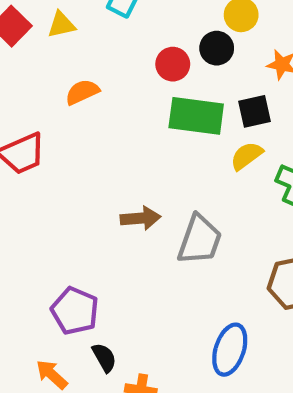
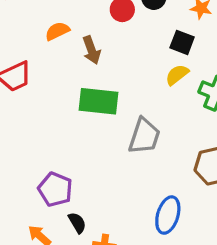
black square: (254, 111) -> (182, 42), turned 35
green rectangle: (196, 116) -> (99, 101), moved
brown arrow: (140, 218) -> (92, 50), moved, turned 76

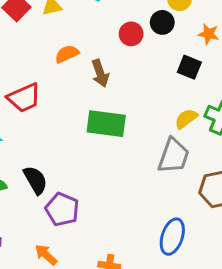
yellow semicircle: (177, 75) -> (186, 119), moved
gray trapezoid: (144, 136) -> (174, 156), moved
black semicircle: (77, 223) -> (35, 180), moved, size x1.4

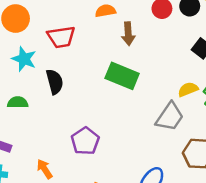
black semicircle: (35, 180) -> (55, 82), moved
purple pentagon: (62, 209) -> (85, 141), moved

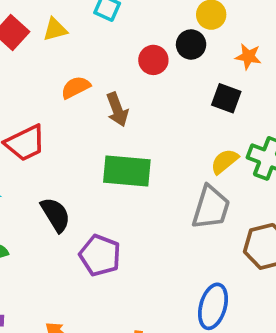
black semicircle: (55, 82) -> (55, 215), moved
purple pentagon: (85, 141) -> (100, 255), moved

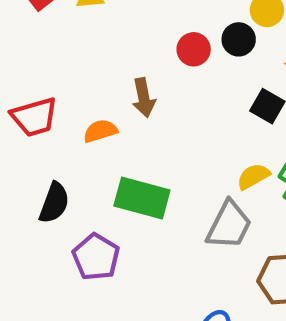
orange semicircle: (76, 87) -> (100, 131), moved
green rectangle: (127, 171) -> (142, 198), moved
black semicircle: (55, 215) -> (54, 203), turned 42

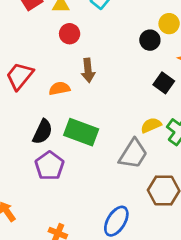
red circle: (194, 49) -> (70, 34), moved
red trapezoid: (34, 117) -> (20, 76), turned 140
black semicircle: (54, 203) -> (43, 132), moved

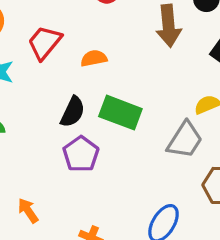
brown arrow: (88, 70) -> (169, 26), moved, size x1.4

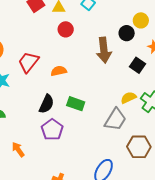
green rectangle: (120, 113) -> (76, 104), size x0.7
orange arrow: (28, 211) -> (18, 149), moved

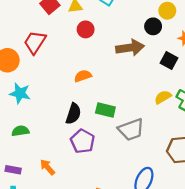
brown arrow: (104, 50) -> (130, 48), turned -85
red trapezoid: (28, 62) -> (35, 42), moved
gray trapezoid: (115, 119) -> (131, 130), moved, turned 45

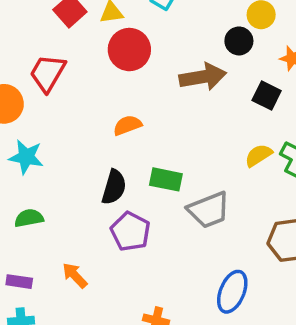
red circle: (86, 29) -> (129, 50), size x1.5

